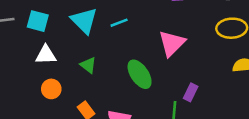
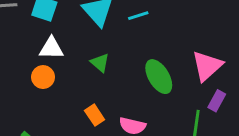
pink triangle: (172, 43) -> (207, 66), moved
orange circle: (51, 89) -> (43, 77), moved

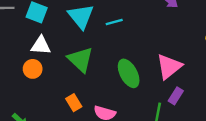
green triangle: (100, 63) -> (80, 59), size x1.6

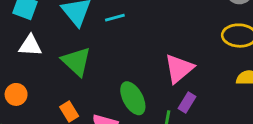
orange circle: (33, 69) -> (16, 94), moved
green ellipse: (129, 73) -> (133, 98), moved

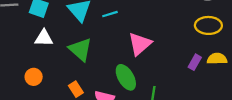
pink triangle: (179, 69) -> (140, 44), moved
purple rectangle: (187, 102) -> (195, 62), moved

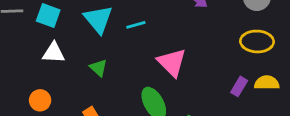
pink triangle: (140, 44) -> (172, 62), turned -35
green triangle: (80, 49) -> (99, 68), size x0.6

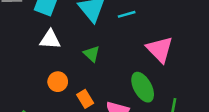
orange circle: (40, 100) -> (58, 82), moved

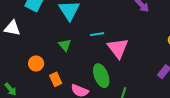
cyan line: (127, 14) -> (97, 34), moved
white triangle: (50, 39) -> (12, 28), moved

